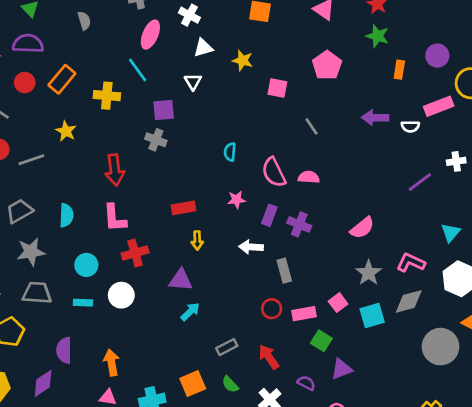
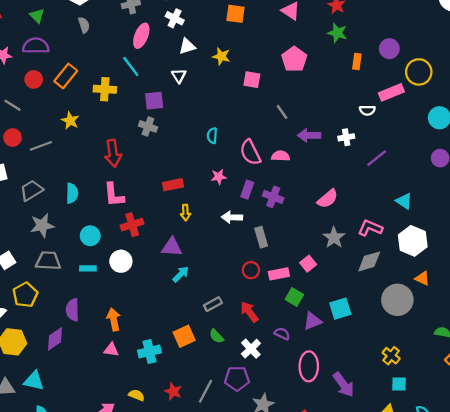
purple arrow: (375, 118) -> (309, 135), moved
white cross: (456, 161) -> (346, 137), moved
cyan triangle: (451, 233) -> (404, 201), turned -36
cyan square: (372, 315) -> (340, 309), moved

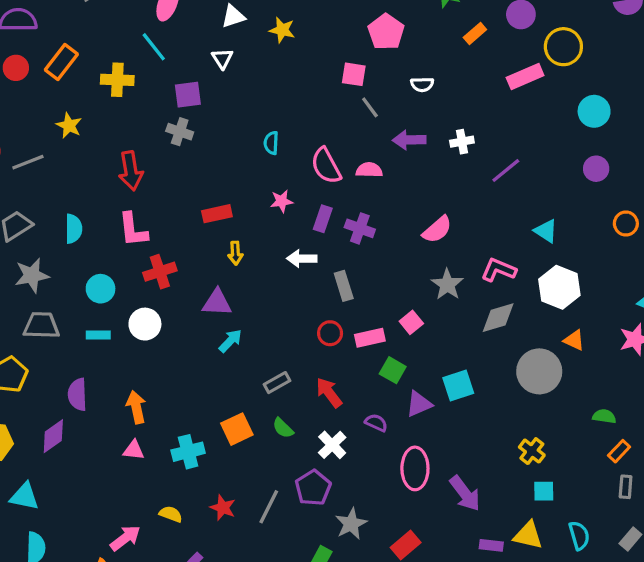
orange rectangle: (357, 61) -> (475, 33), turned 42
pink square: (252, 80) -> (354, 74), moved
white semicircle: (367, 110) -> (422, 84), moved
purple pentagon: (237, 379) -> (313, 488), turned -30

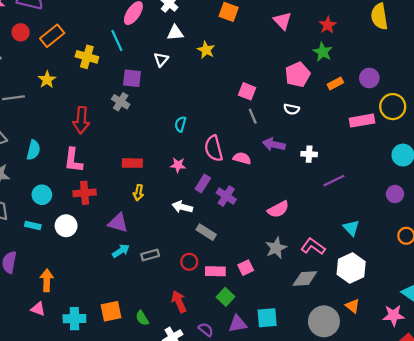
pink pentagon: (386, 32) -> (298, 75), moved
gray rectangle: (344, 286) -> (206, 232), turned -54
gray rectangle: (277, 383) -> (150, 255), moved

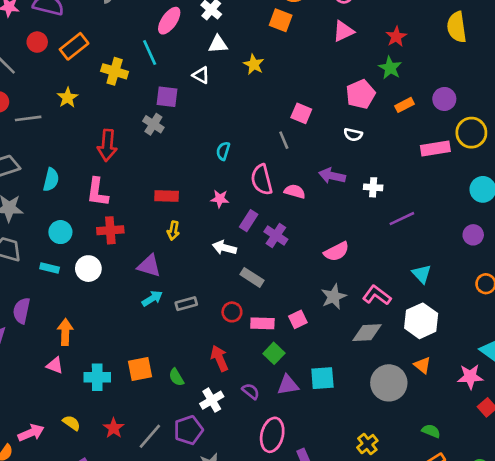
pink triangle: (282, 21) -> (343, 31), turned 48
white triangle: (161, 59) -> (201, 75), turned -42
gray line: (253, 116) -> (284, 140), moved

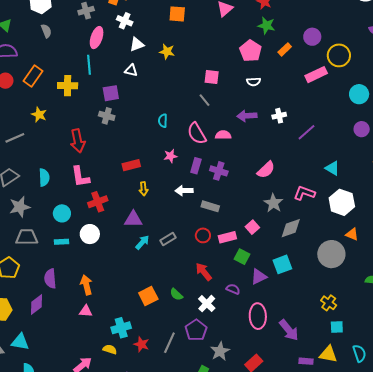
cyan line: (150, 53) -> (89, 65), turned 36
gray diamond: (367, 333) -> (291, 228), moved
cyan cross: (97, 377) -> (121, 328), moved

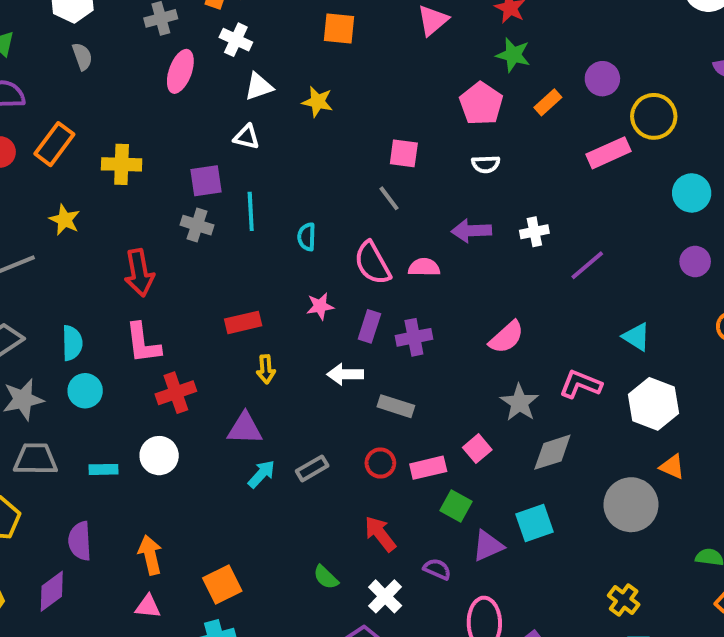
cyan line: (89, 65) -> (251, 211), moved
purple cross: (219, 171) -> (414, 337), turned -30
cyan circle: (62, 213) -> (85, 391), moved
orange square: (148, 296) -> (222, 585), moved

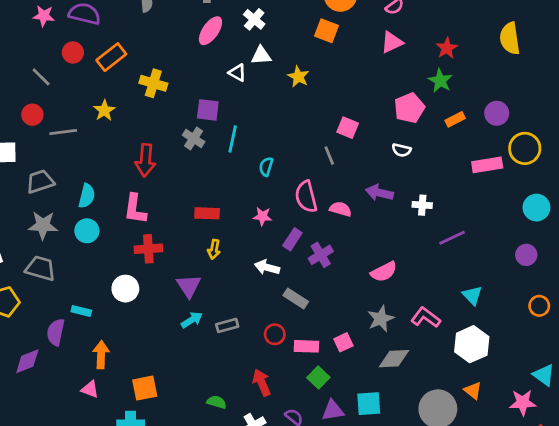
white triangle: (247, 137) -> (237, 73), moved
purple cross: (414, 337) -> (321, 255), turned -35
purple triangle: (245, 429) -> (189, 286), turned 40
cyan rectangle: (104, 469) -> (81, 311), moved
green semicircle: (326, 577) -> (217, 402), turned 138

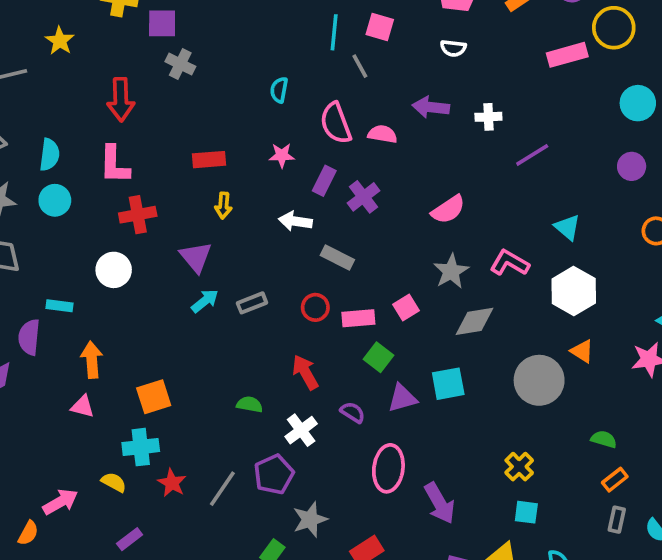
purple square: (208, 110) -> (162, 23), moved
cyan line: (233, 139) -> (334, 32), moved

